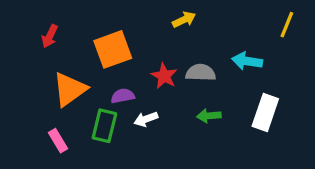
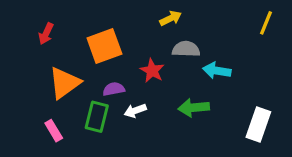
cyan arrow: (247, 61) -> (217, 71), moved
gray semicircle: (201, 73) -> (186, 49), moved
white rectangle: (265, 112) -> (258, 124), moved
green arrow: (209, 116) -> (194, 108), size x1.4

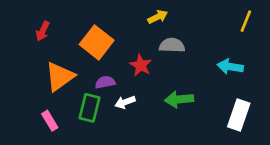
orange square: (104, 46) -> (97, 42), turned -32
cyan arrow: (217, 71) -> (230, 67), moved

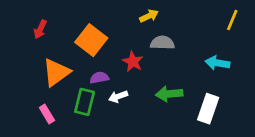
white rectangle: (239, 115) -> (208, 109), moved

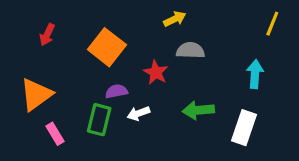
cyan arrow: (217, 63) -> (255, 74), turned 85
orange triangle: (56, 72) -> (36, 94), moved

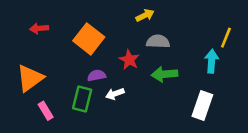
yellow line: (272, 24) -> (226, 38), moved
red arrow: (47, 35) -> (39, 28), turned 60
green arrow: (198, 110) -> (165, 74), moved

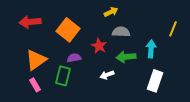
red arrow: (39, 28) -> (30, 22), size x1.5
cyan arrow: (212, 61) -> (151, 49), moved
orange triangle: (30, 78) -> (36, 60), moved
white arrow: (115, 94) -> (107, 75), moved

